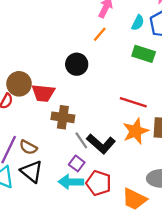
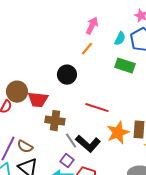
red line: (133, 102) -> (97, 108), moved

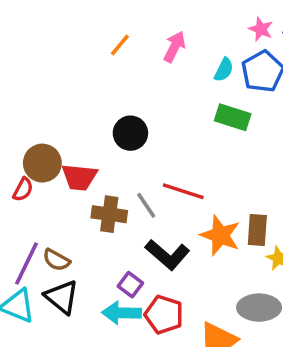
orange line: (87, 49) -> (120, 45), moved
orange star: (118, 133) -> (220, 235), turned -30
gray line: (71, 141) -> (146, 205), moved

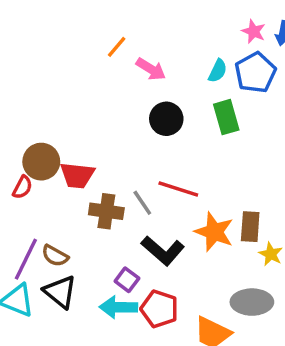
pink arrow: (174, 47) -> (151, 69), moved, turned 96
green rectangle: (233, 117) -> (226, 117), turned 56
black circle: (130, 133) -> (166, 119), moved

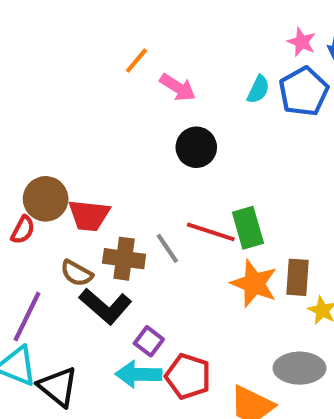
green rectangle: (226, 117) -> (248, 228), moved
black L-shape: (163, 251) -> (105, 306), moved
brown semicircle: (55, 256) -> (77, 273), moved
black triangle: (60, 292) -> (58, 387), moved

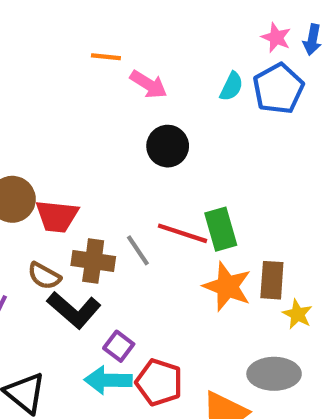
orange line: (136, 61) -> (106, 57), turned 56

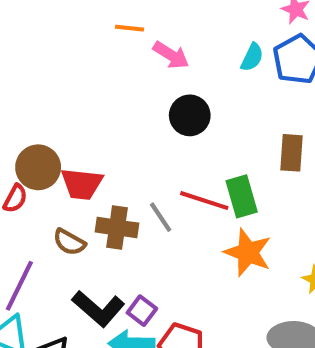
brown rectangle: (272, 280) -> (292, 153), moved
black L-shape: (74, 310) -> (98, 309), moved

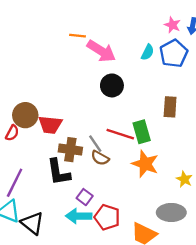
pink arrow: (171, 55) -> (101, 51), size x1.4
brown semicircle: (69, 242) -> (100, 158), moved
black L-shape: (98, 309) -> (58, 172), moved, turned 40

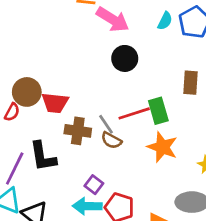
red line: (120, 134) -> (134, 113), turned -36
black L-shape: (58, 172) -> (43, 156), moved

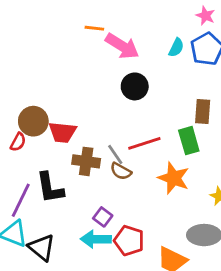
green rectangle: (158, 111) -> (189, 141), moved

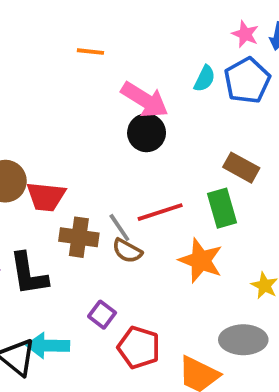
pink arrow: (122, 46) -> (145, 100), moved
brown rectangle: (203, 111) -> (241, 168), turned -65
cyan arrow: (96, 239) -> (48, 346), moved

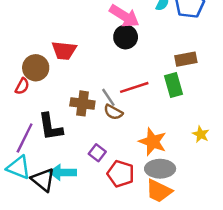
brown rectangle: (241, 168) -> (186, 59), turned -40
red trapezoid: (46, 197) -> (64, 51), moved
orange star: (201, 260) -> (153, 142), moved
gray ellipse: (243, 340) -> (160, 169), moved

